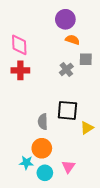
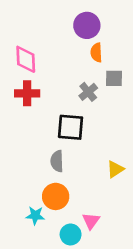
orange semicircle: (72, 40) -> (96, 53), turned -112
black square: (67, 110) -> (71, 127), moved
cyan circle: (45, 173) -> (71, 234), moved

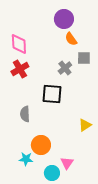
orange semicircle: (96, 53) -> (71, 39), turned -32
red cross: (27, 93) -> (20, 69), turned -30
gray semicircle: (57, 161) -> (25, 114), moved

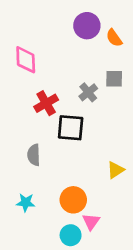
orange semicircle: (71, 39) -> (114, 38), moved
red cross: (20, 69) -> (46, 103), moved
orange circle: (41, 145) -> (73, 200), moved
cyan star: (26, 159) -> (26, 203), moved

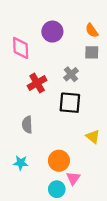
purple circle: (87, 26) -> (52, 32), moved
gray square: (114, 79) -> (92, 52), moved
black square: (71, 128) -> (70, 103), moved
yellow triangle: (115, 170) -> (93, 137), turned -48

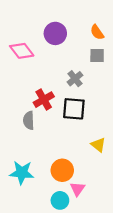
pink diamond: (21, 48) -> (22, 51), turned -35
red cross: (37, 83) -> (44, 100), moved
gray semicircle: (27, 125) -> (29, 120), moved
cyan star: (21, 163) -> (22, 173), size x1.5

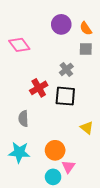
purple circle: (55, 33) -> (61, 24), moved
gray semicircle: (29, 120) -> (23, 119), moved

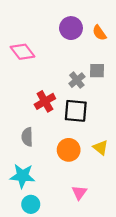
gray square: (86, 49) -> (97, 71), moved
orange circle: (55, 150) -> (69, 150), moved
cyan circle: (53, 177) -> (31, 204), moved

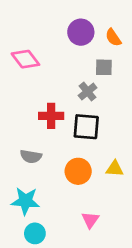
gray square: (97, 71) -> (104, 67), moved
red cross: (45, 101) -> (51, 116), turned 30
gray semicircle: (27, 137) -> (31, 156), turned -78
yellow triangle: (101, 148) -> (115, 169), turned -35

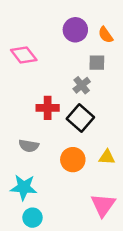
black square: (86, 127) -> (80, 118), turned 36
pink triangle: (90, 220) -> (103, 205), moved, size x1.5

